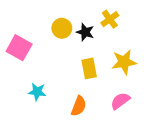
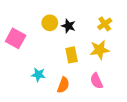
yellow cross: (110, 19) -> (105, 24), moved
cyan star: (37, 92) -> (38, 75), moved
pink semicircle: (120, 101) -> (96, 81), turned -77

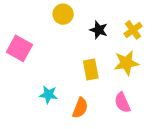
yellow circle: (50, 23) -> (63, 14), moved
black star: (68, 26) -> (99, 30), moved

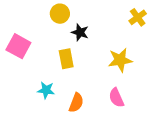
black star: (99, 30) -> (80, 32), moved
yellow cross: (133, 30) -> (138, 17), moved
yellow rectangle: (91, 70) -> (66, 59), moved

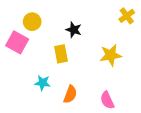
yellow circle: (60, 14) -> (32, 22), moved
pink semicircle: (116, 98) -> (107, 100), moved

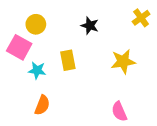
black star: (74, 30) -> (90, 26), moved
cyan star: (43, 83) -> (37, 70), moved
orange semicircle: (70, 94) -> (42, 105), moved

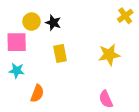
black star: (90, 26) -> (53, 23), moved
pink square: (19, 47) -> (17, 42), turned -30
cyan star: (37, 70) -> (17, 71), moved

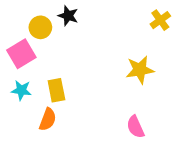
black star: (53, 23) -> (68, 16), moved
pink square: (17, 42) -> (21, 54), turned -30
yellow rectangle: (60, 53) -> (56, 90), moved

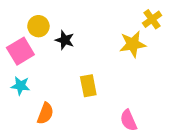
black star: (68, 16) -> (65, 40), moved
yellow star: (140, 70) -> (133, 44), moved
yellow rectangle: (56, 90) -> (88, 86), moved

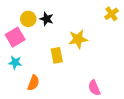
black star: (65, 40) -> (47, 19), moved
yellow star: (133, 44) -> (78, 39), moved
yellow rectangle: (88, 86) -> (57, 55), moved

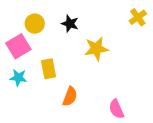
black star: (47, 19) -> (70, 24), moved
yellow rectangle: (57, 55) -> (49, 69), moved
orange semicircle: (33, 83) -> (70, 96), moved

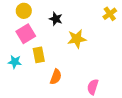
yellow circle: (35, 24) -> (24, 11), moved
pink square: (18, 46) -> (26, 34), moved
pink semicircle: (116, 109) -> (93, 87), turned 42

